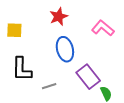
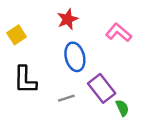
yellow square: (14, 30) -> (17, 35), turned -35
gray line: (49, 86) -> (66, 98), moved

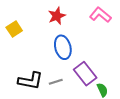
pink L-shape: (119, 33) -> (100, 15), moved
black L-shape: (25, 80) -> (30, 81), moved, turned -80

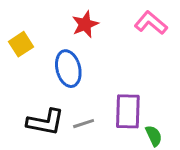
blue ellipse: (63, 47) -> (68, 69), moved
purple rectangle: (85, 74) -> (128, 111), turned 40

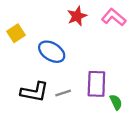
red star: (85, 24) -> (77, 16), moved
blue ellipse: (68, 69) -> (52, 52), turned -45

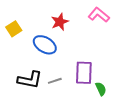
red star: (77, 16) -> (60, 22), moved

